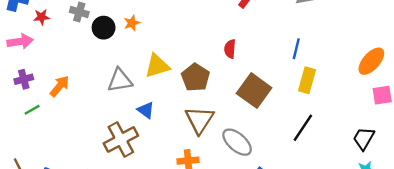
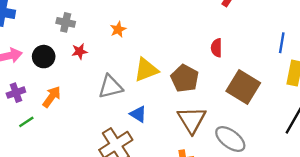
red star: (42, 17) -> (79, 51), moved
black circle: (104, 28) -> (44, 57), moved

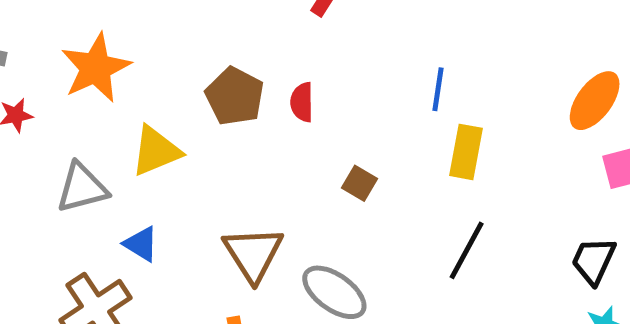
orange star: (118, 29) -> (96, 68), size x2.0
brown pentagon: (185, 78) -> (235, 96), moved
brown square: (243, 87) -> (359, 183), size x0.5

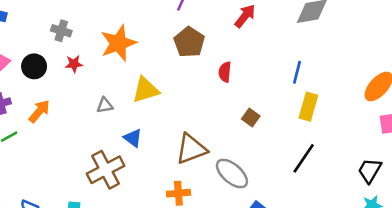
brown pentagon: (235, 96) -> (189, 42), moved
gray triangle: (82, 188) -> (105, 105), size x0.6
brown triangle: (253, 254) -> (191, 149), turned 36

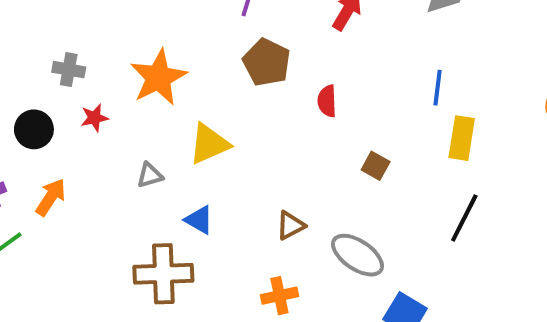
brown triangle: (191, 149) -> (290, 225), size x0.6
brown cross: (106, 170) -> (163, 274), turned 33

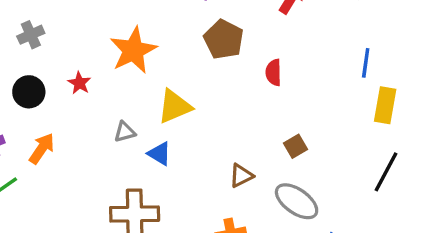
gray cross: (69, 70) -> (31, 35), moved, turned -35
red star: (94, 118) -> (79, 83), turned -30
brown square: (376, 166) -> (296, 146), moved, turned 30
blue triangle: (199, 220) -> (160, 154), moved

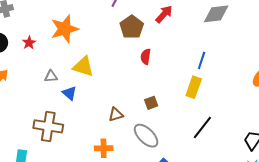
brown pentagon: (224, 39) -> (132, 27), moved
yellow rectangle: (385, 105) -> (194, 87), moved
yellow triangle: (175, 106) -> (83, 67), turned 30

